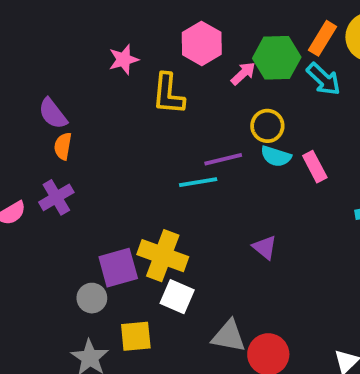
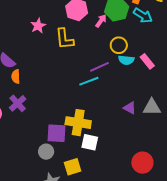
purple square: (118, 268) -> (56, 133), turned 30
gray triangle: (229, 336) -> (152, 107), moved

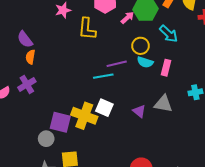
cyan arrow: (143, 15) -> (169, 34), moved
pink rectangle: (147, 61) -> (166, 68), turned 42
gray triangle: (152, 107) -> (163, 104), moved
white square: (90, 142) -> (104, 108), moved

